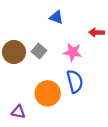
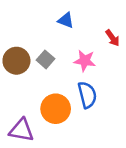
red arrow: (97, 32) -> (113, 38), turned -128
purple triangle: (18, 112) -> (21, 130), size x1.5

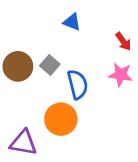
pink star: (85, 61) -> (121, 75), moved
blue semicircle: (87, 95) -> (78, 84), moved

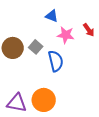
pink star: (121, 75) -> (66, 35), moved
orange circle: (61, 119) -> (44, 100), moved

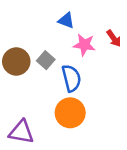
orange circle: (44, 100) -> (70, 113), moved

